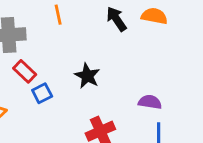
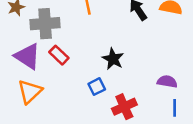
blue square: (42, 93) -> (97, 87), moved

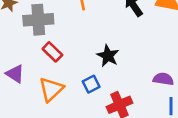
purple triangle: (27, 56) -> (15, 74), moved, size x0.7
orange triangle: (30, 92) -> (51, 89), moved

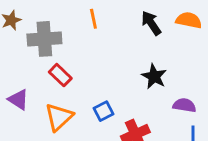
black star: (108, 56) -> (154, 76), moved

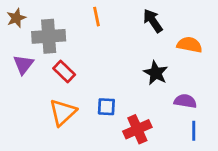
orange semicircle: (189, 20) -> (189, 45), moved
purple triangle: (18, 100) -> (23, 64), moved, turned 35
blue square: (104, 111) -> (106, 107), turned 30

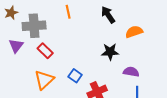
orange semicircle: (189, 45) -> (134, 32), turned -30
black star: (156, 73) -> (110, 52), turned -30
blue square: (106, 107) -> (75, 76), turned 32

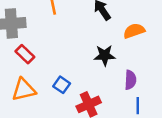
purple semicircle: (131, 72) -> (130, 80), turned 84
orange triangle: (44, 80) -> (24, 90), turned 30

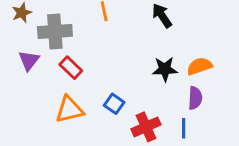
orange semicircle: (134, 31) -> (200, 66), moved
blue line: (138, 106) -> (184, 128), moved

